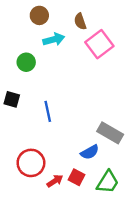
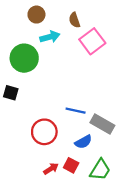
green circle: (26, 62) -> (24, 58), size x1.6
blue line: (48, 111) -> (76, 111), moved, turned -66
red circle: (31, 163) -> (44, 132), moved

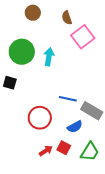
cyan arrow: (50, 37) -> (49, 57), moved, turned -66

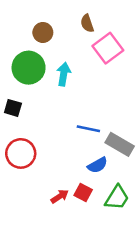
brown circle: (33, 13) -> (43, 32), moved
red circle: (40, 118) -> (21, 153), moved

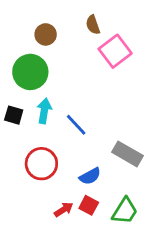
cyan arrow: (64, 74) -> (44, 111), moved
blue line: (88, 129) -> (76, 125), moved, turned 35
red circle: (21, 153) -> (41, 164), moved
blue semicircle: (97, 165) -> (90, 176), moved

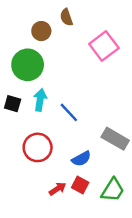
brown semicircle: (93, 25) -> (66, 17), moved

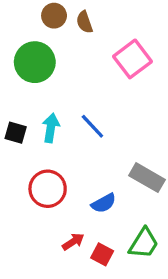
brown circle: (41, 31) -> (54, 16), moved
green circle: (28, 65) -> (35, 62), moved
blue line: (69, 112) -> (92, 126), moved
red square: (80, 185) -> (102, 254), moved

